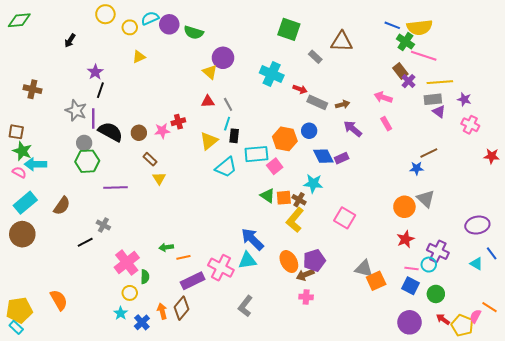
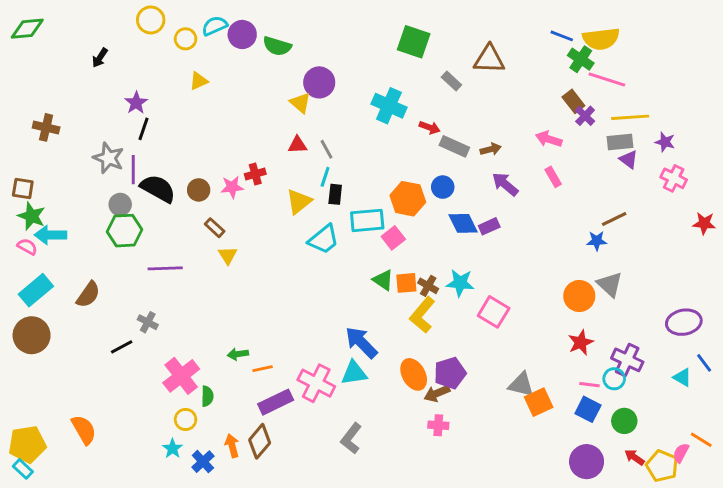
cyan star: (313, 183) -> (460, 283), moved

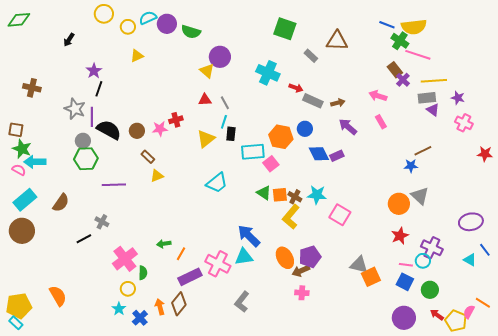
cyan trapezoid: (324, 239) -> (217, 183), moved
yellow triangle: (228, 255) -> (157, 176), turned 40
orange line: (263, 369) -> (181, 254), turned -48

